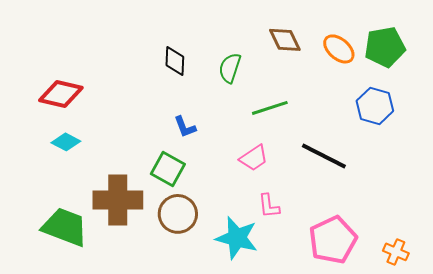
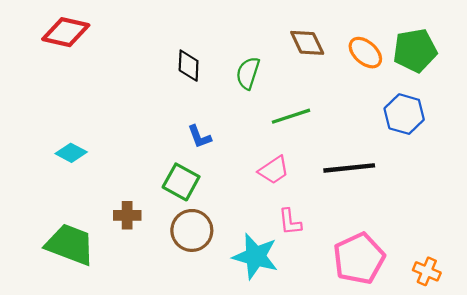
red diamond: (61, 94) -> (66, 32), moved
black line: (324, 156) -> (349, 168), turned -33
brown cross: (118, 200) -> (127, 215), size x0.5

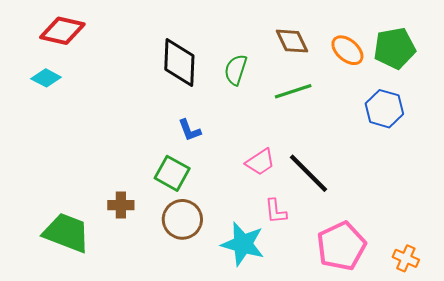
black diamond: (189, 66) -> (179, 63), size x1.6
green line: (291, 116) -> (293, 91), moved
cyan diamond: (71, 153) -> (46, 78), moved
black line: (349, 168) -> (308, 173), moved, turned 51

